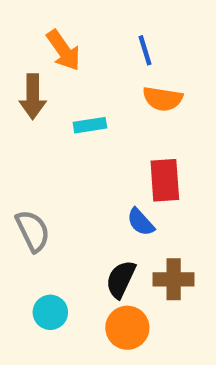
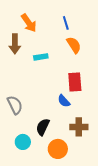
orange semicircle: (163, 99) -> (74, 45), turned -132
black semicircle: (121, 279) -> (43, 127), moved

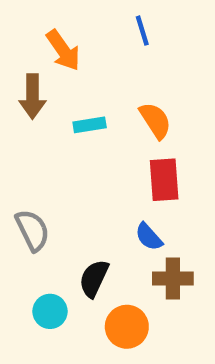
blue line: (66, 23) -> (142, 31), moved
orange semicircle: (74, 45) -> (155, 121), moved
blue semicircle: (64, 101) -> (149, 237), moved

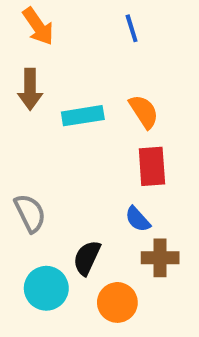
orange arrow: (63, 50) -> (38, 26), moved
cyan rectangle: (90, 125) -> (83, 116), size x1.4
cyan circle: (50, 311) -> (46, 288), size x1.4

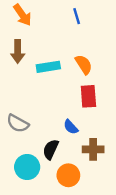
gray semicircle: (30, 213) -> (18, 123), turned 145
blue semicircle: (138, 219) -> (71, 127), moved

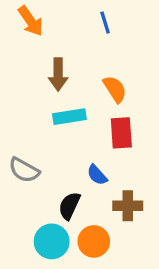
brown arrow: (18, 51) -> (58, 74), moved
cyan rectangle: (48, 67) -> (69, 117), moved
cyan circle: (27, 167) -> (52, 241), moved

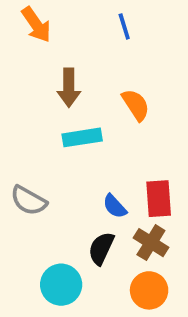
red rectangle: (121, 133) -> (159, 199), moved
black semicircle: (69, 206) -> (101, 248), moved
brown cross: (128, 206) -> (151, 243), turned 32
orange circle: (94, 241) -> (149, 290), moved

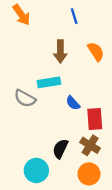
brown arrow: (69, 88) -> (60, 51), moved
orange semicircle: (136, 105) -> (96, 51), moved
gray semicircle: (29, 201) -> (25, 98), moved
blue semicircle: (115, 206) -> (73, 103), moved

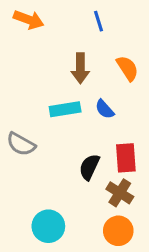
orange arrow: (21, 15) -> (29, 20), turned -35
gray semicircle: (25, 98) -> (21, 144), moved
blue semicircle: (73, 103) -> (105, 109), moved
black semicircle: (60, 149) -> (89, 167), moved

